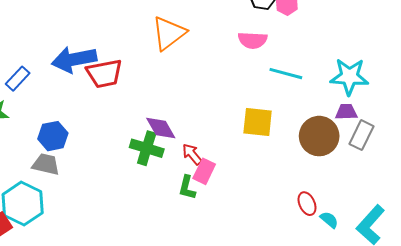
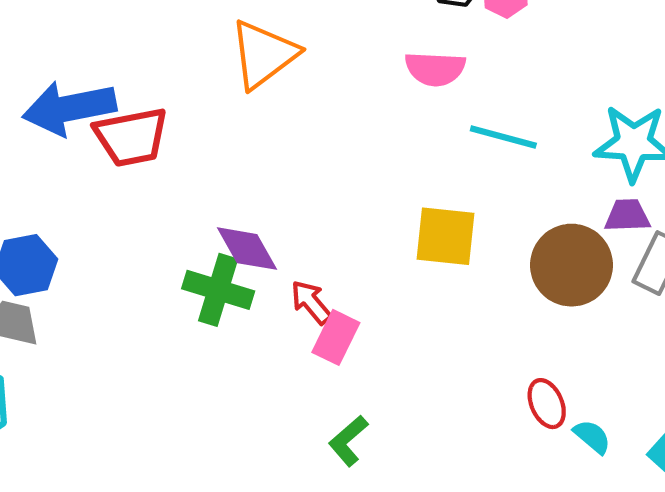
green L-shape: (187, 187) -> (348, 441), moved, turned 35

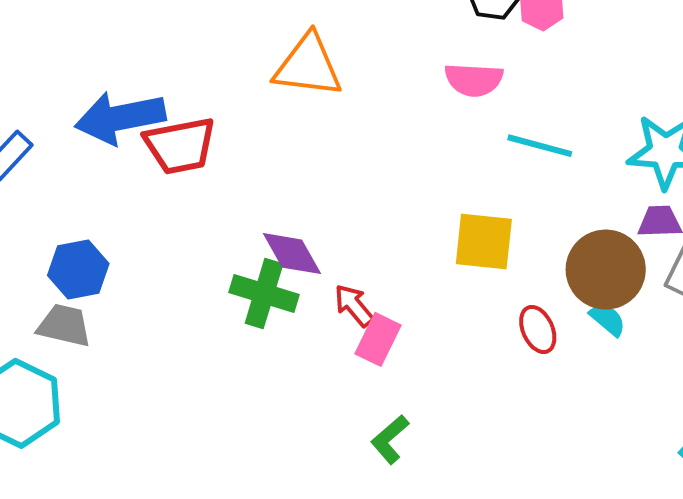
orange triangle: (264, 54) -> (308, 66), turned 44
red ellipse: (547, 404) -> (538, 329), moved
cyan semicircle: (592, 437) -> (608, 319), moved

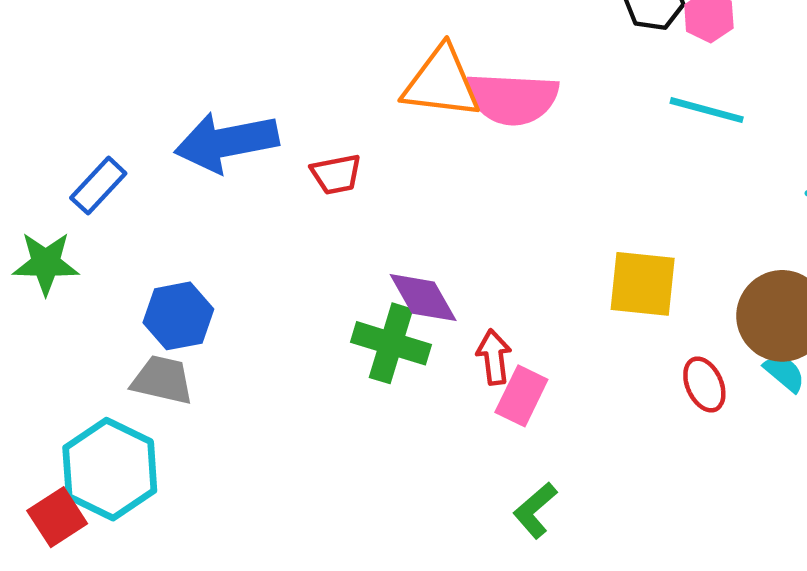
pink semicircle: (474, 80) -> (512, 99), moved, size x1.4
red trapezoid: (180, 146) -> (336, 174), moved, size x0.6
cyan line: (540, 146) -> (707, 110), moved
red arrow: (354, 305) -> (494, 357), turned 33

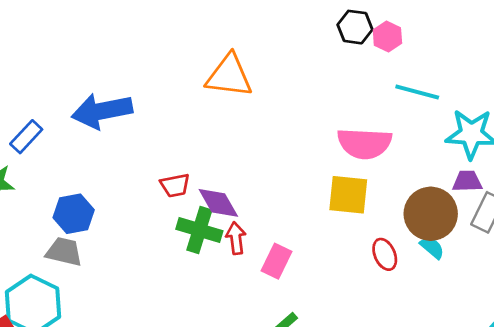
pink semicircle: (512, 99) -> (364, 143), moved
cyan line: (707, 110) -> (417, 92), moved
red trapezoid: (336, 174) -> (175, 185), moved
red arrow: (494, 357) -> (236, 238), moved

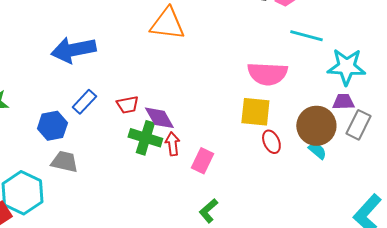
blue rectangle: (26, 137) -> (84, 102), moved
gray trapezoid: (64, 252) -> (64, 162), moved
red ellipse: (385, 254) -> (271, 142), moved

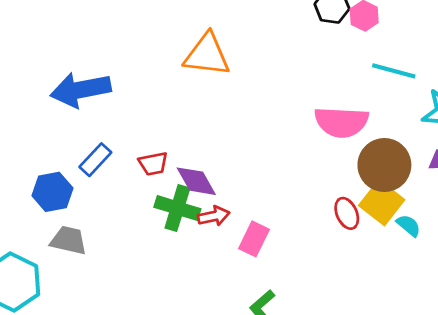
yellow square: (255, 112) -> (382, 203), moved, turned 32
brown circle: (316, 126) -> (384, 165), moved
red arrow: (172, 144) -> (214, 216), turned 85

